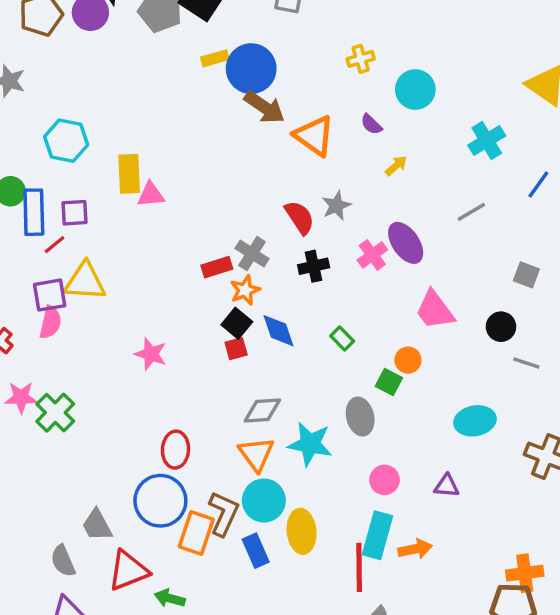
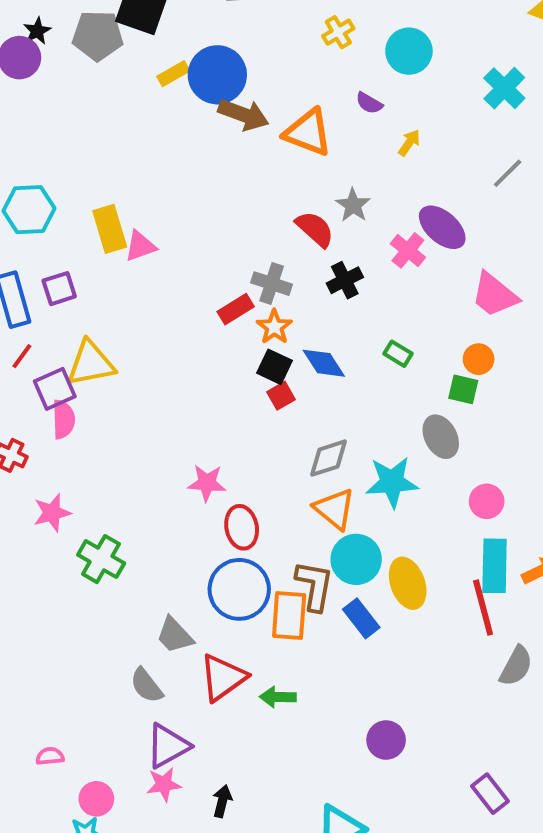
red line: (54, 245) -> (22, 356), moved
pink star: (151, 354) -> (207, 483), moved
green cross: (55, 413) -> (101, 559), moved

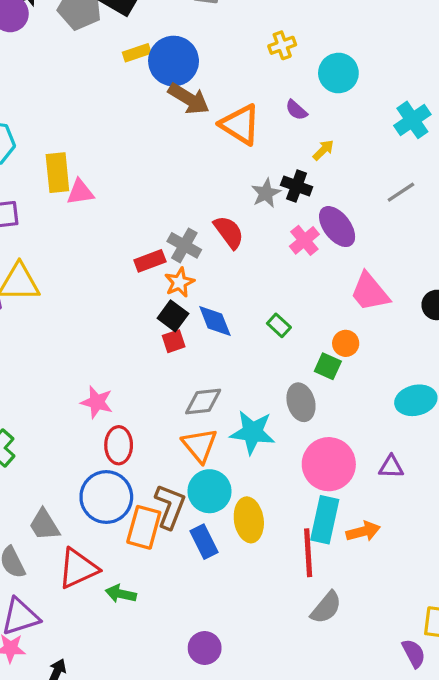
red semicircle: (315, 229) -> (229, 232), moved
black cross: (345, 280) -> (297, 186), moved, turned 36
pink circle: (487, 501) -> (329, 464), size x1.8

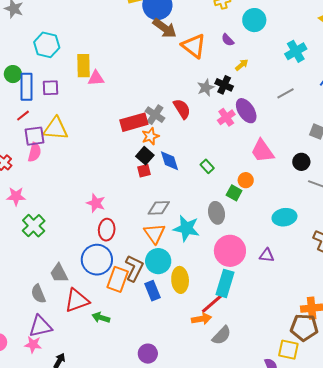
red rectangle: (150, 261) -> (134, 122), size x1.5
orange arrow: (363, 531) -> (201, 319), moved
red line: (308, 553) -> (214, 302), turned 48

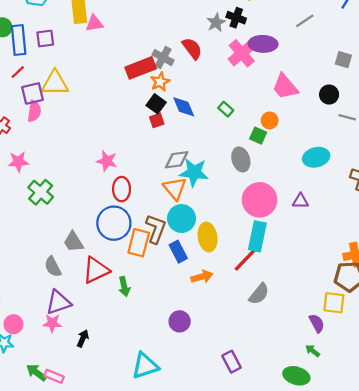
purple ellipse: (246, 111) -> (263, 44), turned -50
pink cross: (226, 117) -> (242, 53), size x1.4
cyan star: (186, 228) -> (194, 172), moved
green arrow: (101, 318) -> (124, 287), turned -114
orange arrow: (201, 319) -> (202, 277), moved

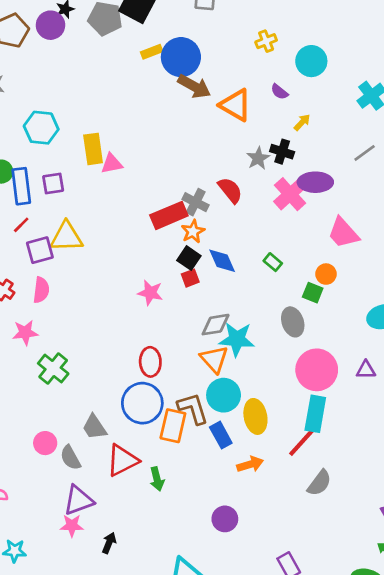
pink semicircle: (34, 111) -> (41, 290), moved
pink star: (107, 161) -> (150, 293), moved
brown L-shape: (156, 229) -> (193, 408), turned -36
pink circle: (13, 324) -> (45, 443), moved

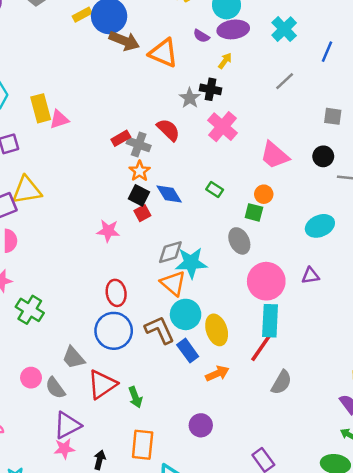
purple ellipse: (315, 182) -> (233, 29), moved
red rectangle: (169, 215) -> (121, 138), moved, size x0.6
orange rectangle: (173, 426) -> (143, 445), moved

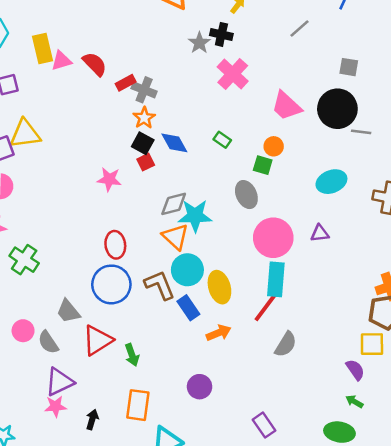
red semicircle: (168, 130) -> (95, 64), moved
black circle: (323, 156) -> (337, 109), size x1.8

